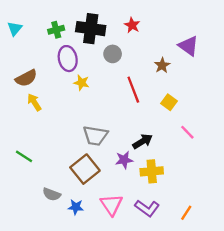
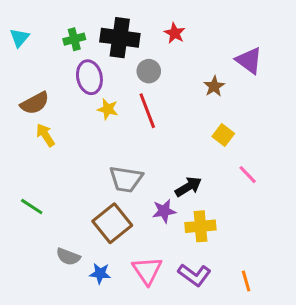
red line: (133, 90) -> (147, 111), moved
orange line: (186, 213) -> (246, 281), turned -49

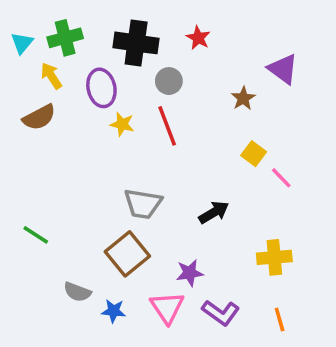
green cross: (74, 39) -> (65, 38), moved, size x1.4
yellow arrow: (45, 135) -> (51, 76), moved
pink line: (248, 175) -> (281, 178), moved
purple star: (164, 211) -> (190, 273), moved
yellow cross: (200, 226) -> (274, 257), moved

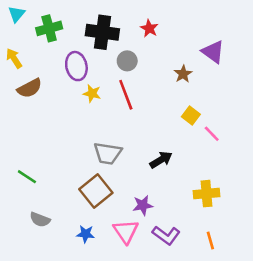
cyan triangle: (22, 43) -> (17, 14), moved
yellow arrow: (51, 76) -> (14, 58), moved
gray semicircle: (77, 292) -> (40, 220), moved

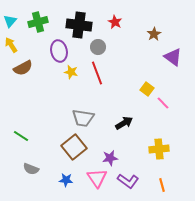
cyan triangle: (17, 14) -> (10, 21), moved
purple triangle: (213, 52) -> (173, 57), moved
brown star: (183, 74) -> (154, 34), moved

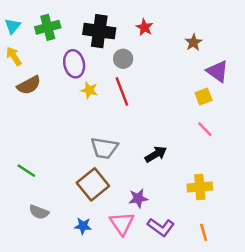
yellow square: (147, 89) -> (204, 96), moved, turned 32

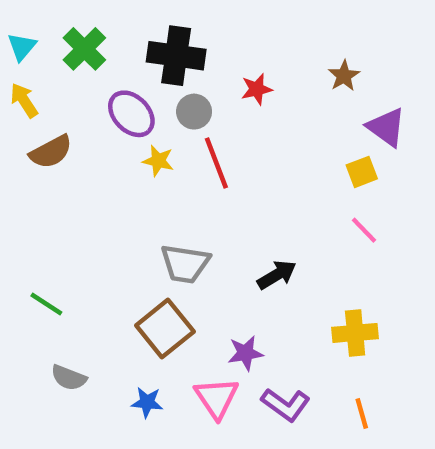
green cross: (48, 27) -> (84, 49), turned -30
red star: (144, 27) -> (257, 89), moved, turned 30
gray circle: (123, 59) -> (194, 112), moved
purple ellipse: (74, 64) -> (131, 114), turned -32

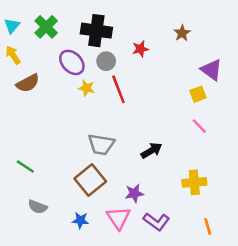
brown star: (344, 76) -> (182, 33), moved
orange line: (362, 413) -> (208, 226), moved

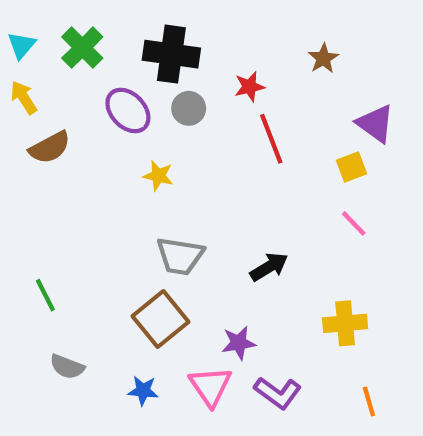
yellow star: (87, 88) -> (158, 176), moved
red line: (118, 89) -> (271, 139), moved
green line: (25, 166) -> (45, 295), turned 30

